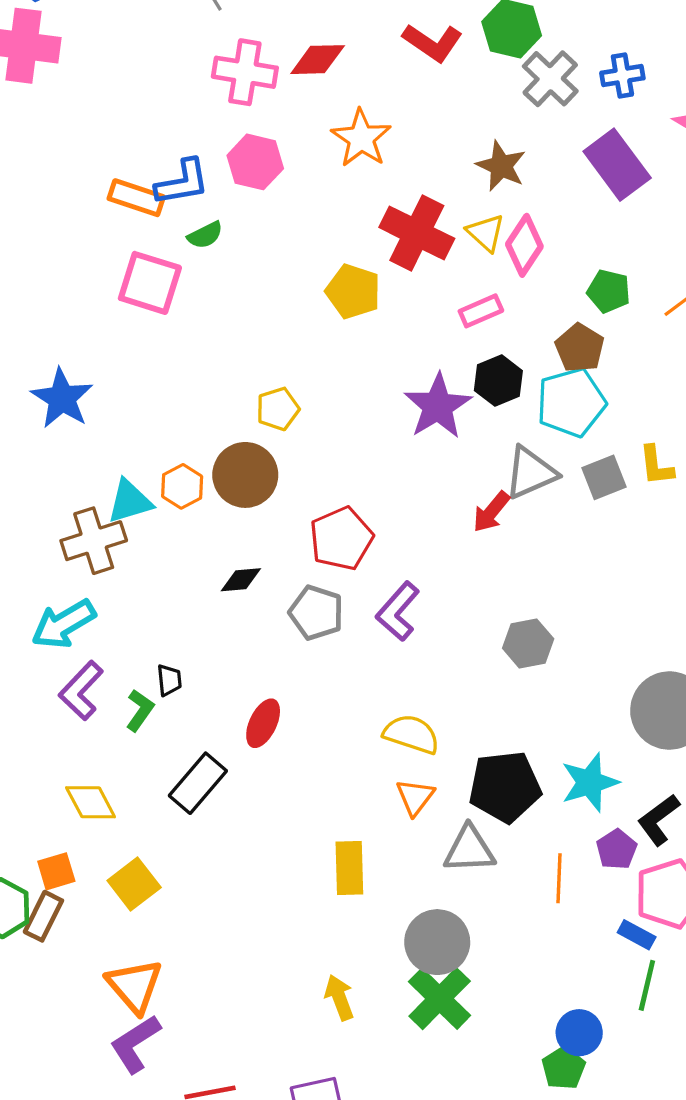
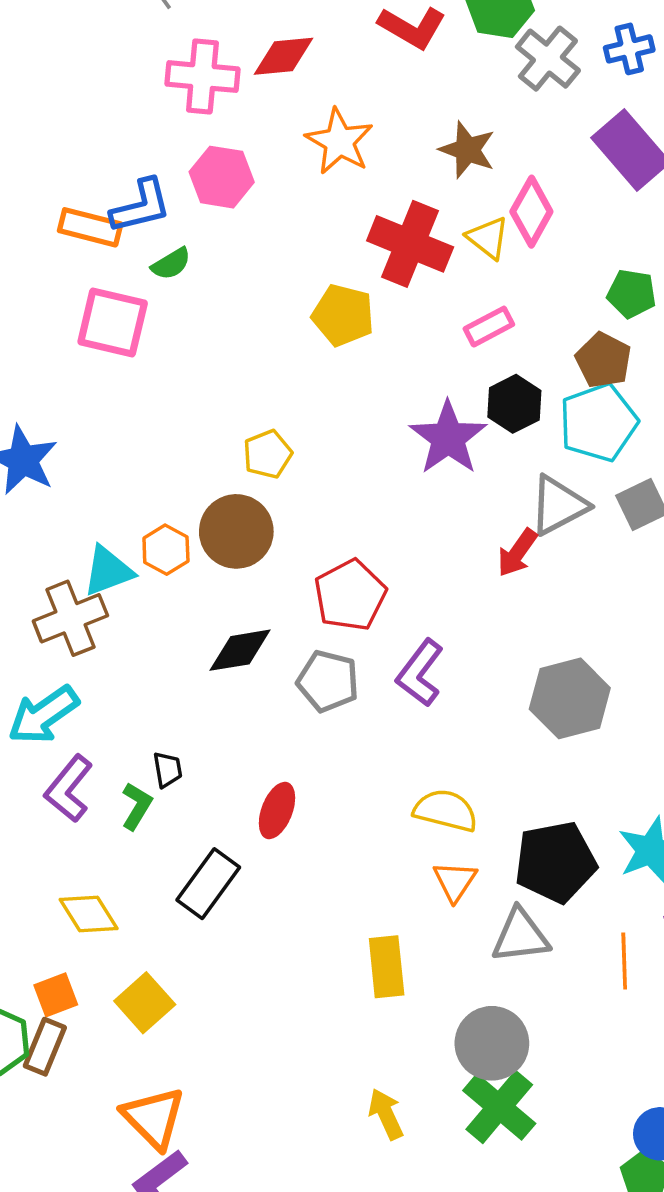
brown star: (501, 166) -> (467, 150), moved
pink diamond: (524, 245) -> (531, 212), moved
black diamond: (241, 580) -> (240, 650), size x1.4
gray hexagon: (528, 643) -> (570, 698), size x1.4

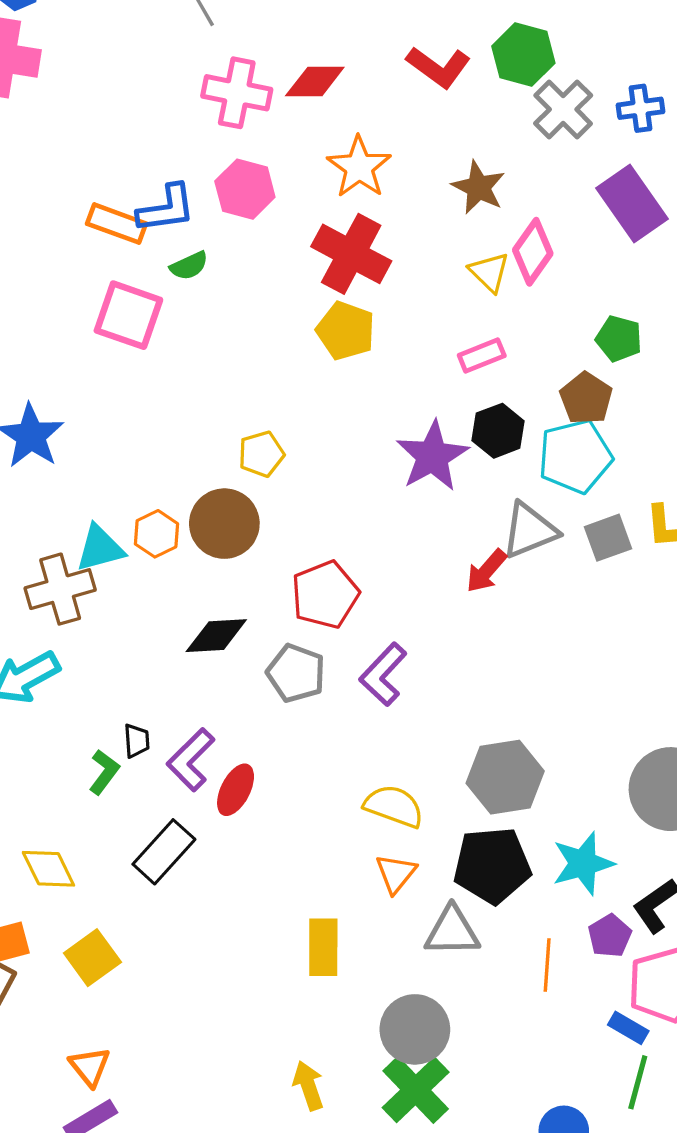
red cross: (410, 244) -> (351, 254), moved
gray hexagon: (570, 698) -> (505, 777), moved
purple L-shape: (69, 789) -> (191, 760), moved
orange triangle: (154, 1118) -> (90, 1067), size x0.7

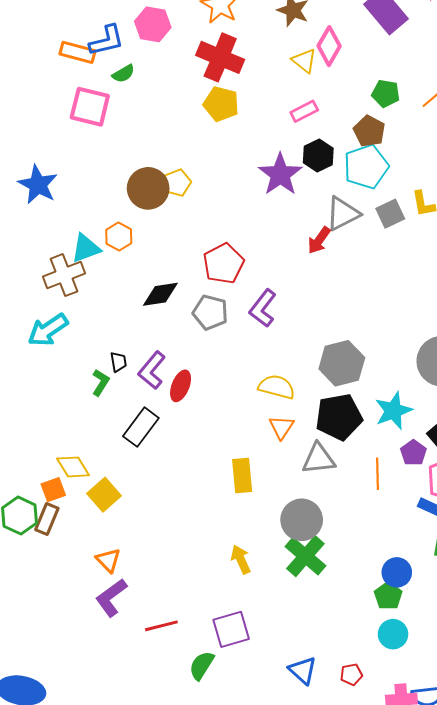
brown circle: (224, 524) -> (148, 188), moved
yellow diamond: (48, 869) -> (73, 467), moved

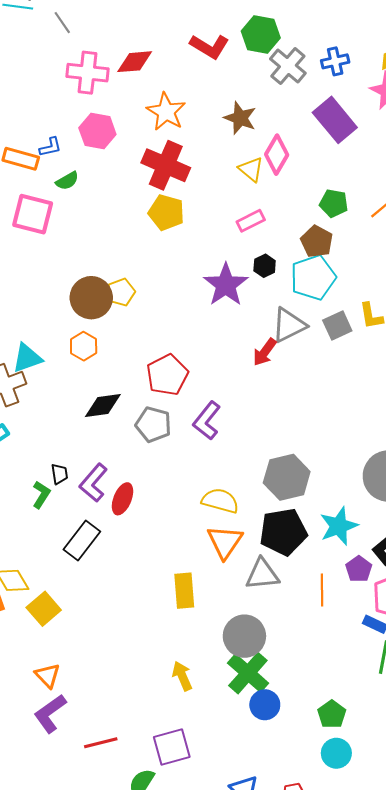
blue L-shape: (107, 41) -> (50, 147), size x0.6
black hexagon: (318, 155) -> (265, 266), size x0.7
orange hexagon: (119, 236) -> (84, 346), moved
orange triangle: (282, 427) -> (225, 542), size x1.4
blue circle: (397, 572) -> (265, 705), moved

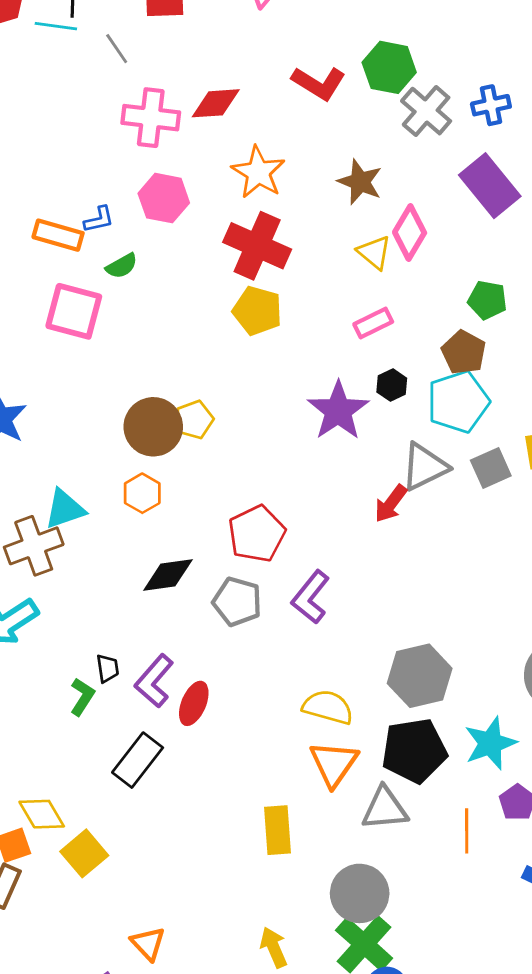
orange triangle: (48, 676) -> (148, 944), moved

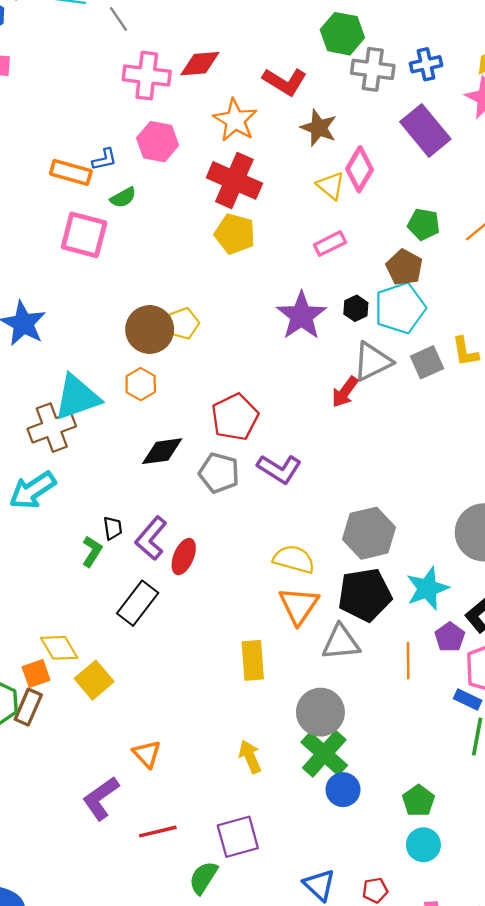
red L-shape: (319, 83) -> (285, 82), moved
gray cross: (426, 111) -> (373, 69), turned -33
black hexagon: (392, 385) -> (356, 308), moved
cyan triangle: (65, 509) -> (77, 397), size x1.4
purple L-shape: (311, 597) -> (279, 469), turned -96

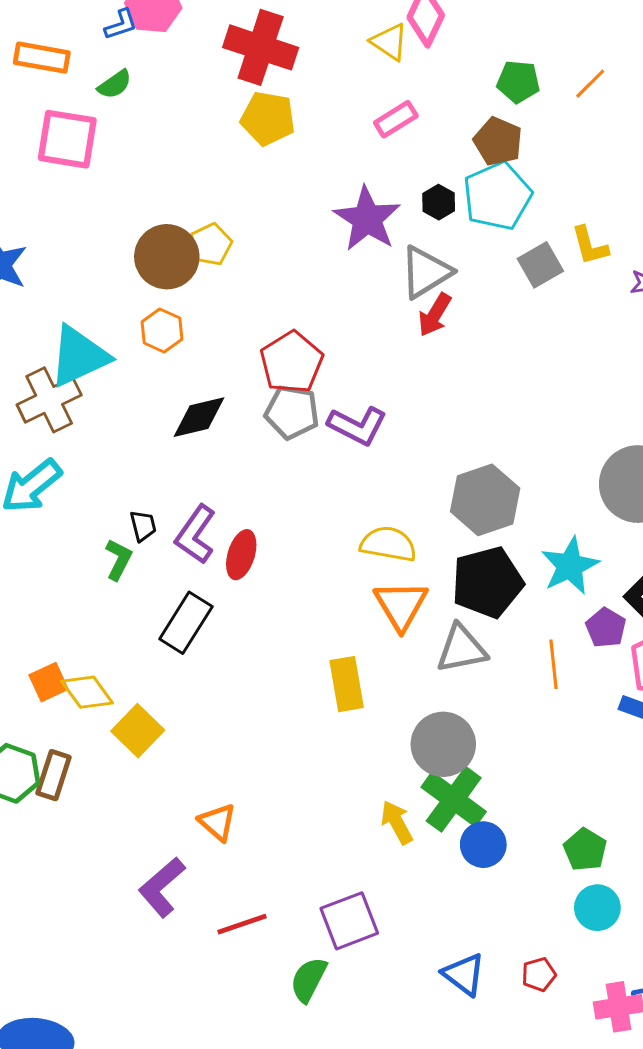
blue L-shape: (104, 159) -> (121, 24), moved
gray triangle: (372, 362) -> (426, 272), moved
gray pentagon: (219, 473) -> (292, 412), moved
orange square: (36, 674) -> (49, 682), moved
yellow arrow: (250, 757) -> (397, 822), moved

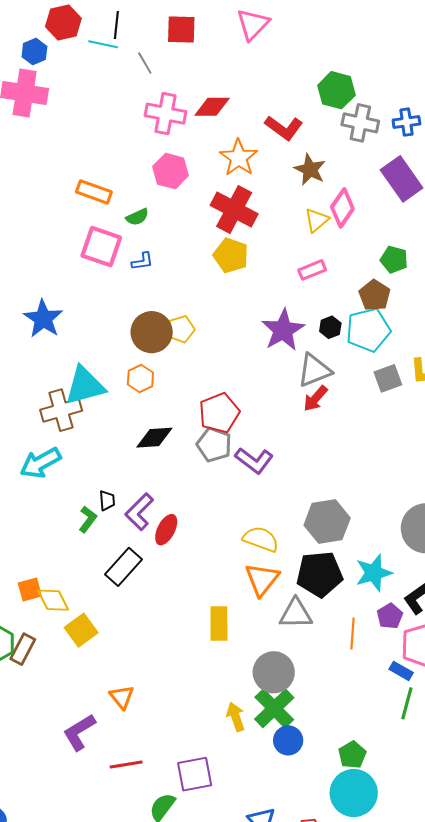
blue L-shape: (121, 24) -> (142, 261), moved
yellow triangle: (389, 42) -> (317, 220), turned 36
cyan circle: (597, 908) -> (354, 793), size x1.6

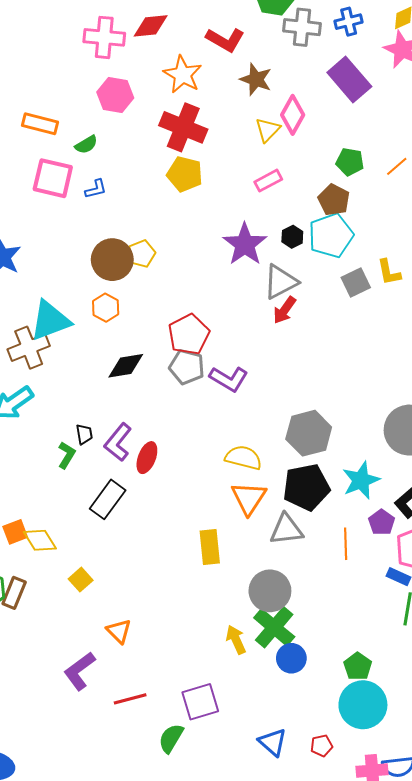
yellow square: (81, 630) -> (81, 580), moved, size x0.7

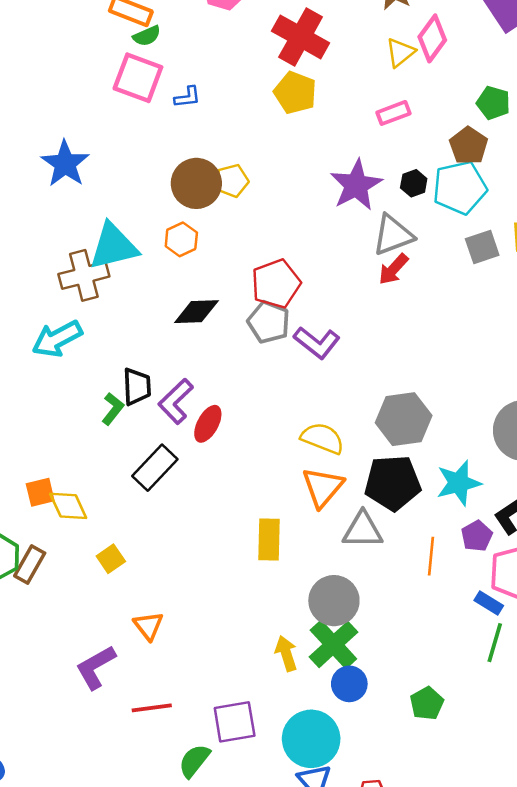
green semicircle: (86, 145) -> (147, 36), moved
black trapezoid: (84, 434) -> (137, 387), size x1.5
cyan circle: (363, 705) -> (311, 739), moved

